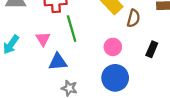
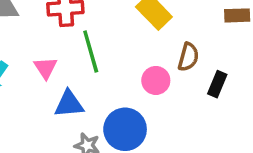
brown semicircle: (133, 18) -> (188, 57), moved
blue circle: (115, 78) -> (125, 129), moved

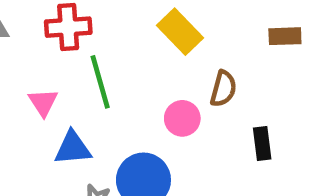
black rectangle: (217, 84) -> (262, 143), moved, turned -30

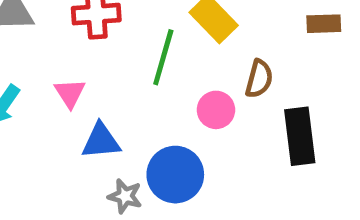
green line: (100, 82) -> (163, 57), moved, turned 32
black rectangle: (262, 143) -> (300, 136), size x1.6

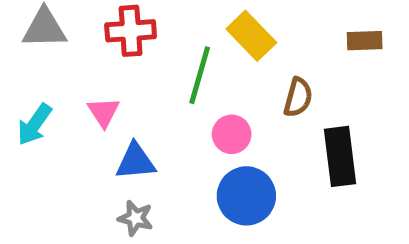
pink circle: (216, 110) -> (232, 134), moved
blue circle: (175, 175) -> (246, 196), moved
gray star: (125, 196) -> (136, 218), moved

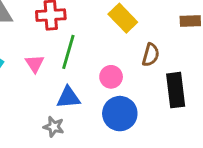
green line: (200, 75) -> (68, 52), moved
blue triangle: (136, 161) -> (68, 97), moved

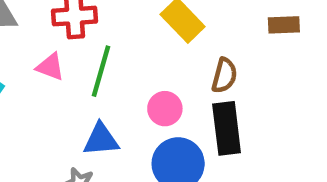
pink triangle: (35, 64) -> (50, 67), moved, turned -36
black rectangle: (176, 90) -> (227, 128), moved

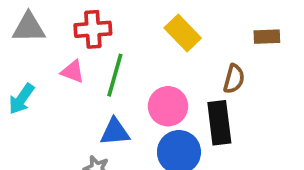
brown semicircle: (224, 76) -> (234, 79), moved
pink circle: (165, 109) -> (168, 106), size x1.4

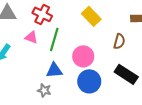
red cross: (93, 29) -> (42, 14), turned 30
black rectangle: (219, 123) -> (126, 74), moved, turned -50

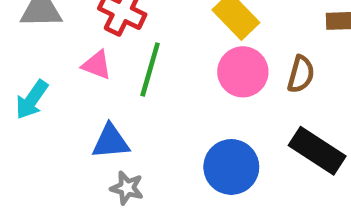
pink circle: (83, 56) -> (243, 72), moved
blue triangle: (54, 70) -> (111, 141), moved

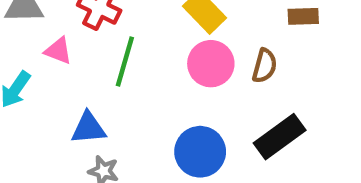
pink triangle: (97, 65) -> (58, 51), moved
black rectangle: (317, 151) -> (280, 137), turned -69

